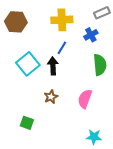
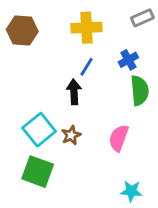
blue cross: (91, 35) -> (128, 60), moved
cyan square: (28, 64) -> (39, 130), moved
green square: (27, 123) -> (38, 172), size x1.6

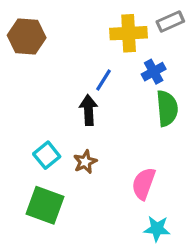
yellow cross: (87, 28) -> (129, 33), moved
cyan square: (39, 130) -> (47, 155), size x0.7
pink semicircle: (119, 138) -> (144, 184), moved

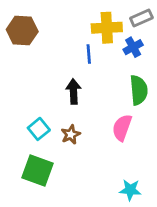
blue cross: (154, 72) -> (133, 47), moved
blue line: (103, 80) -> (89, 54), moved, turned -36
pink semicircle: (144, 184) -> (122, 128), moved

